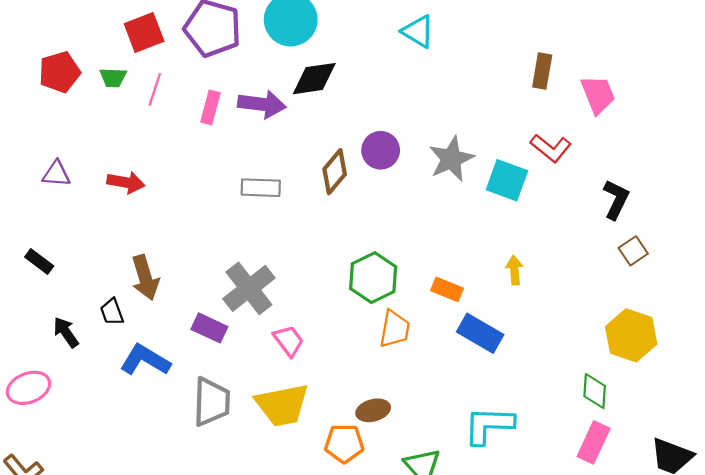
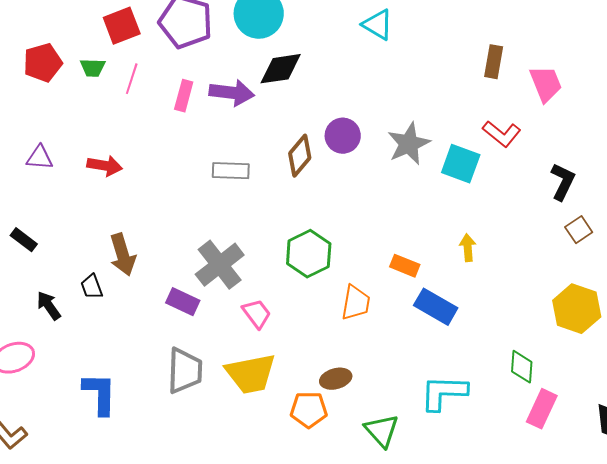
green hexagon: (373, 278) -> (309, 254), moved
blue L-shape: (145, 360) -> (100, 394), moved, turned 60
green diamond: (595, 391) -> (522, 367), moved

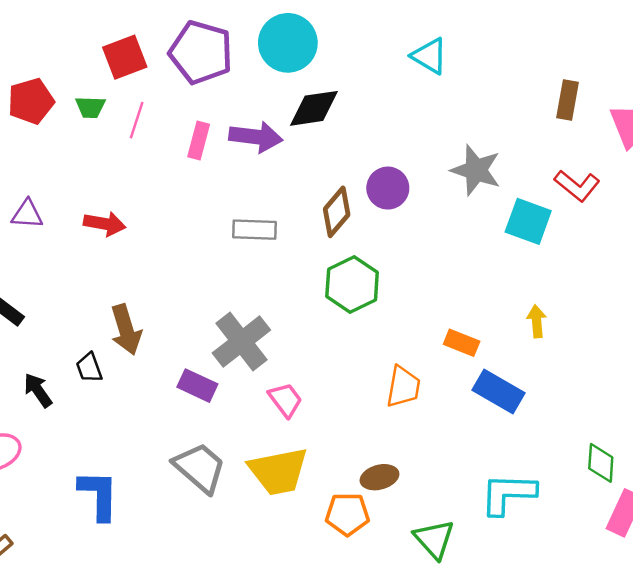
gray star: (409, 144) -> (476, 170), moved, turned -30
green hexagon: (309, 254) -> (352, 284), moved
gray trapezoid: (185, 371) -> (200, 468), turned -51

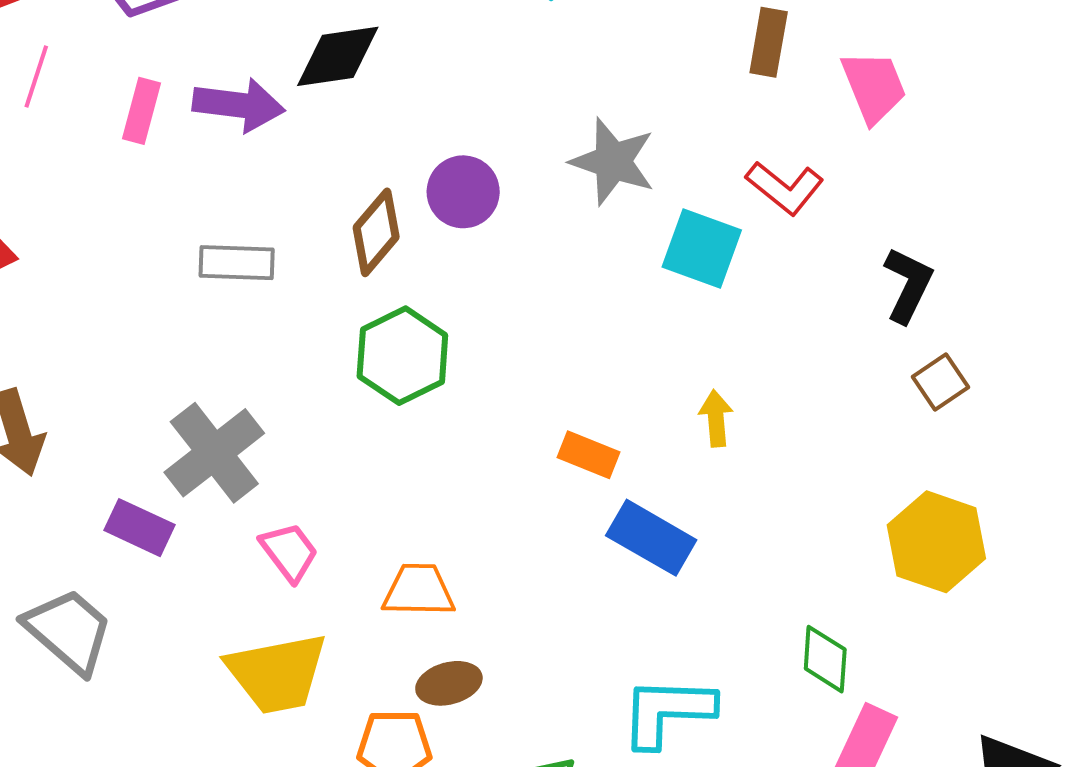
orange trapezoid: (403, 387) -> (419, 590), moved, turned -99
gray trapezoid: (200, 468) -> (69, 631), moved

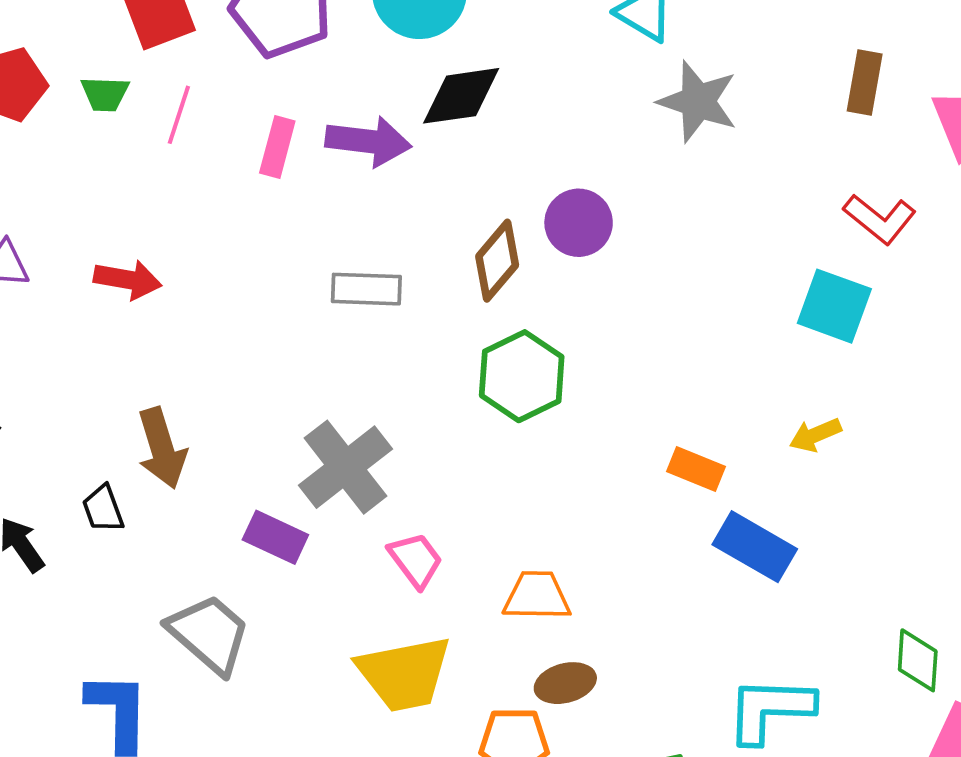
gray star: (613, 161) -> (698, 102), moved
cyan square: (702, 248) -> (834, 306), moved
yellow arrow: (716, 418) -> (815, 435), turned -108

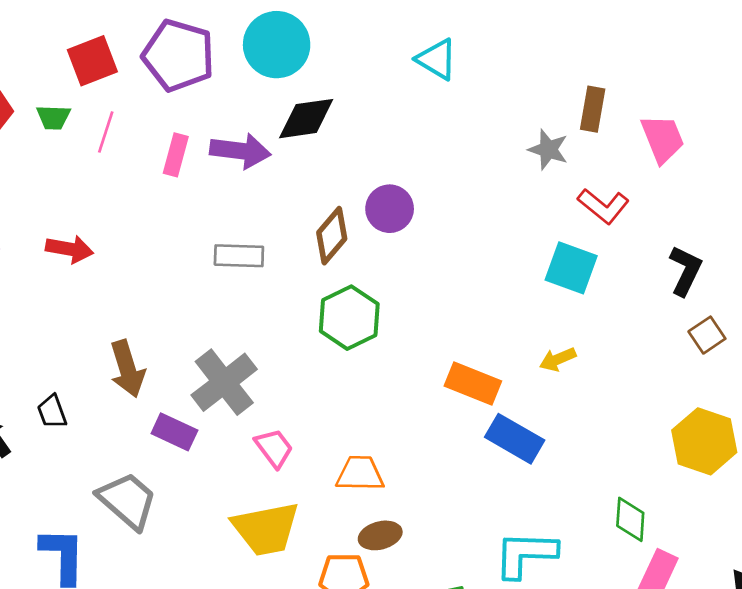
gray star: (698, 102) -> (548, 150), moved, size x0.7
brown arrow: (162, 448) -> (127, 369), moved
orange rectangle: (696, 469) -> (473, 383), size x1.4

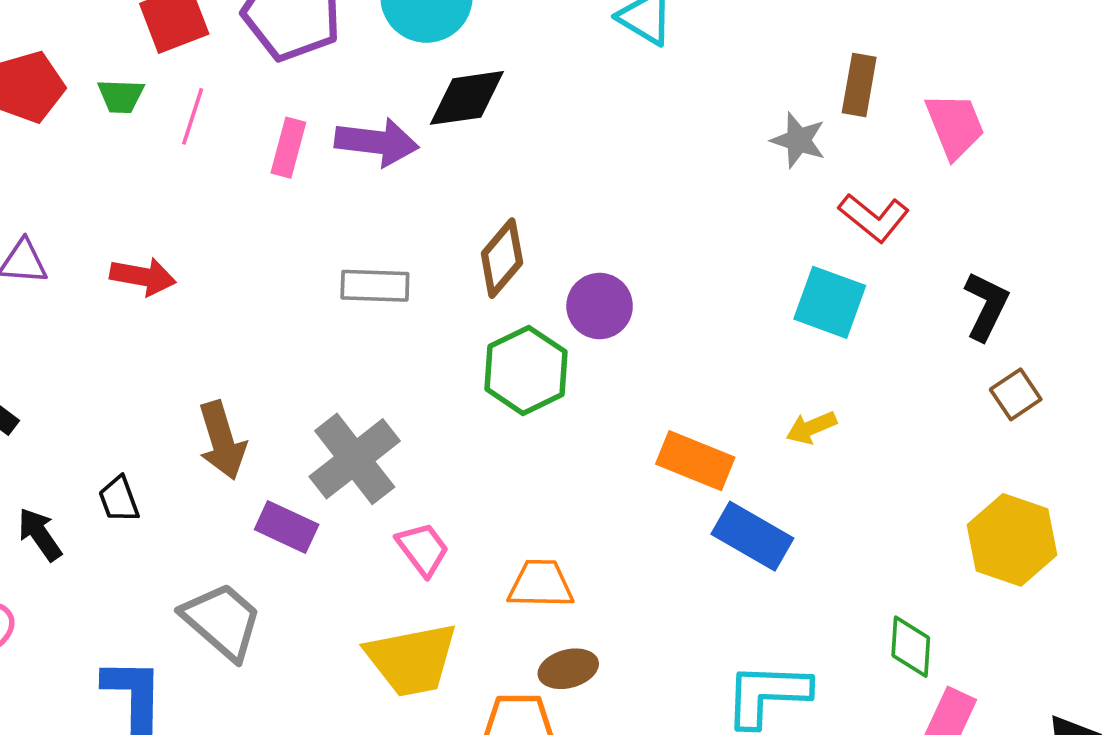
purple circle: (390, 209) -> (600, 306), moved

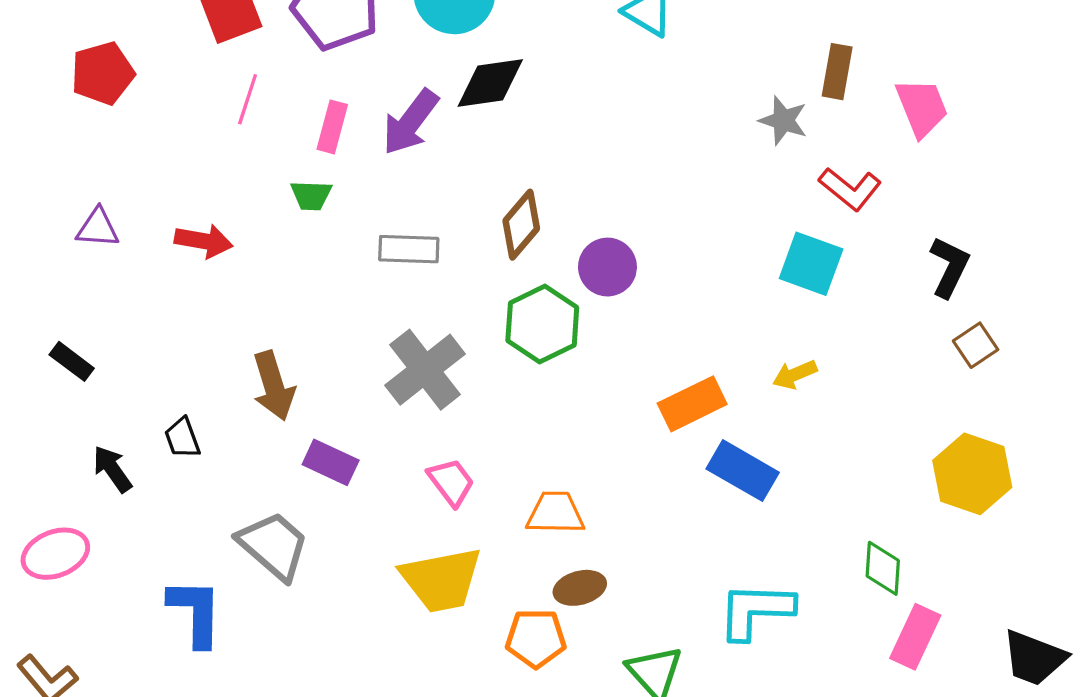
green trapezoid: (121, 96) -> (311, 195), moved
purple arrow: (377, 142) -> (410, 122), turned 120
gray cross: (355, 459) -> (425, 370), moved
orange rectangle: (695, 461) -> (692, 404), turned -48

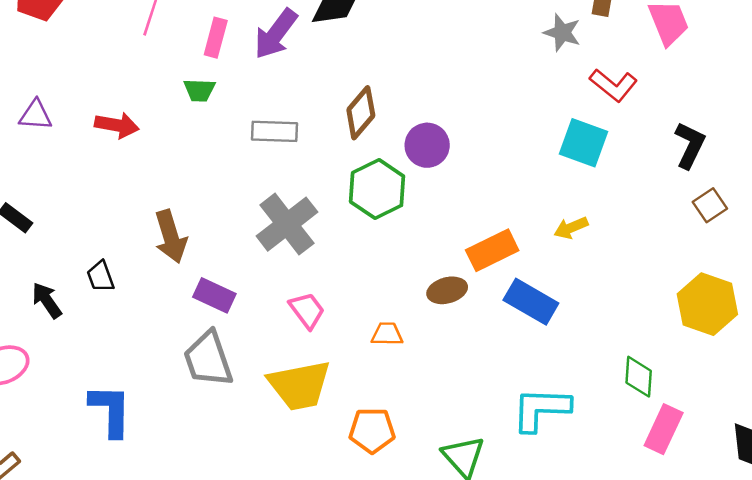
orange trapezoid: (555, 513) -> (387, 334), size x0.7
gray trapezoid: (274, 546) -> (208, 359), moved, turned -150
brown ellipse: (580, 588) -> (447, 290), moved

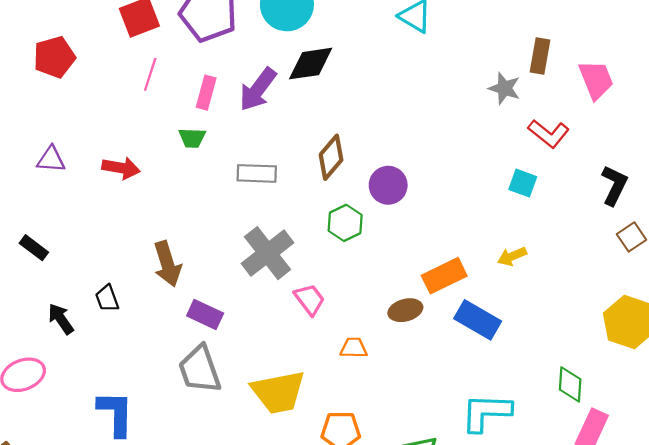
cyan square: (583, 143) -> (523, 183), size x0.7
green hexagon: (377, 189) -> (345, 223), size x0.7
pink trapezoid: (307, 310) -> (310, 299), moved

